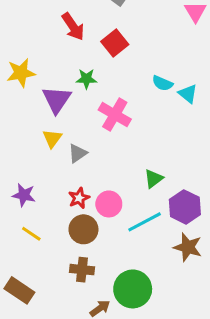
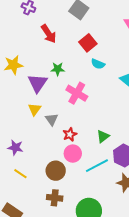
red square: (115, 43) -> (88, 43), moved
cyan semicircle: (162, 83) -> (98, 64), moved
gray triangle: (78, 153) -> (52, 119), turned -32
red star: (79, 198) -> (70, 134), moved

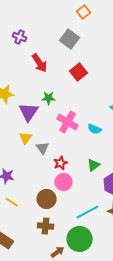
cyan semicircle: (98, 64) -> (95, 129), moved
cyan line: (97, 166) -> (88, 212), moved

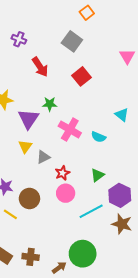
gray triangle: (43, 148) -> (43, 157), turned 40
brown circle: (47, 199) -> (29, 198), moved
cyan line: (88, 212) -> (91, 211), moved
brown cross: (46, 226) -> (31, 257), moved

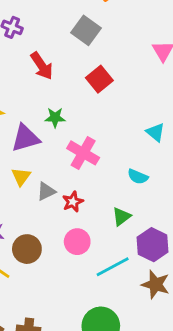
purple triangle: (28, 119) -> (25, 138), turned 40
cyan semicircle: (98, 137) -> (138, 177), moved
red star: (62, 173) -> (73, 202), moved

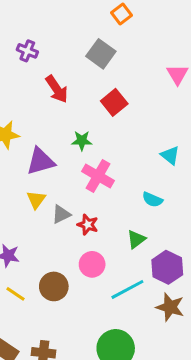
green star: (55, 118) -> (82, 141), moved
red star: (73, 202) -> (88, 225), turned -30
brown circle: (27, 249) -> (54, 286), moved

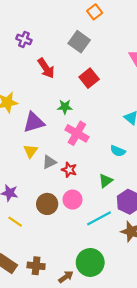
brown circle: (54, 286) -> (47, 204), moved

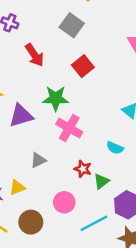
green star: (65, 107) -> (56, 98), size x1.5
yellow triangle: (31, 151) -> (17, 187), moved, turned 32
red star: (69, 170) -> (83, 169), moved
brown circle: (47, 204) -> (31, 222), moved

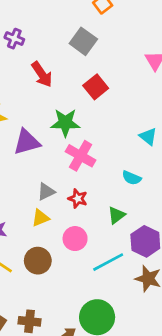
red star: (83, 169) -> (78, 199), moved
yellow triangle: (17, 187) -> (41, 218), moved

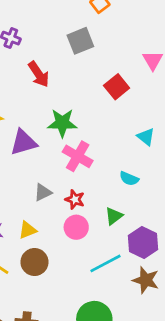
gray square: (83, 41) -> (80, 41), turned 32
red square: (96, 87) -> (117, 87), moved
yellow triangle: (41, 218) -> (28, 230), moved
pink circle: (75, 239) -> (76, 227), moved

